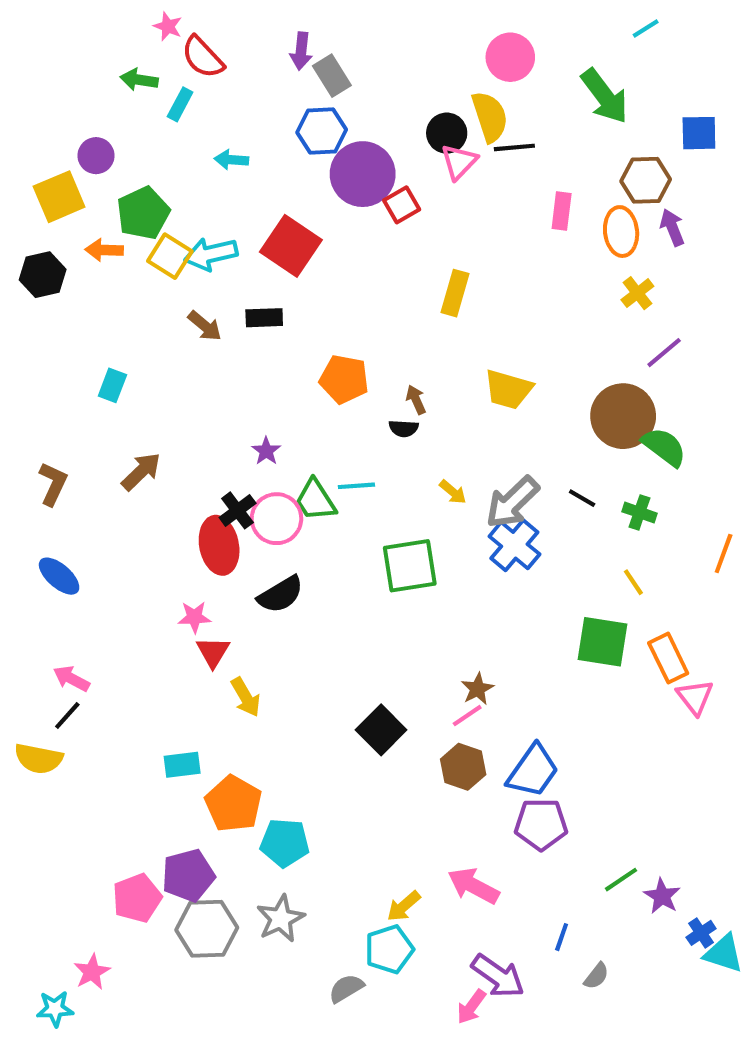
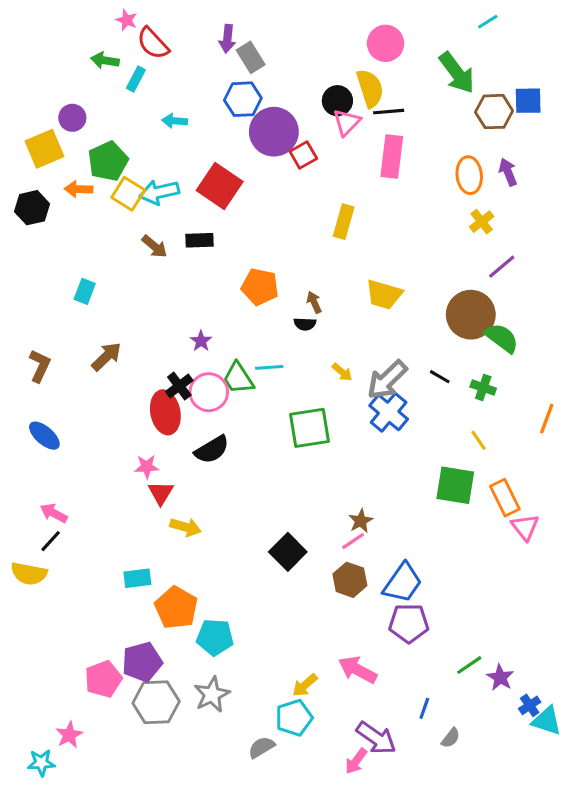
brown hexagon: (646, 180) -> (494, 112), moved
pink rectangle: (562, 211) -> (392, 157), moved, size x1.5
yellow arrow: (246, 697) -> (185, 527), turned -44

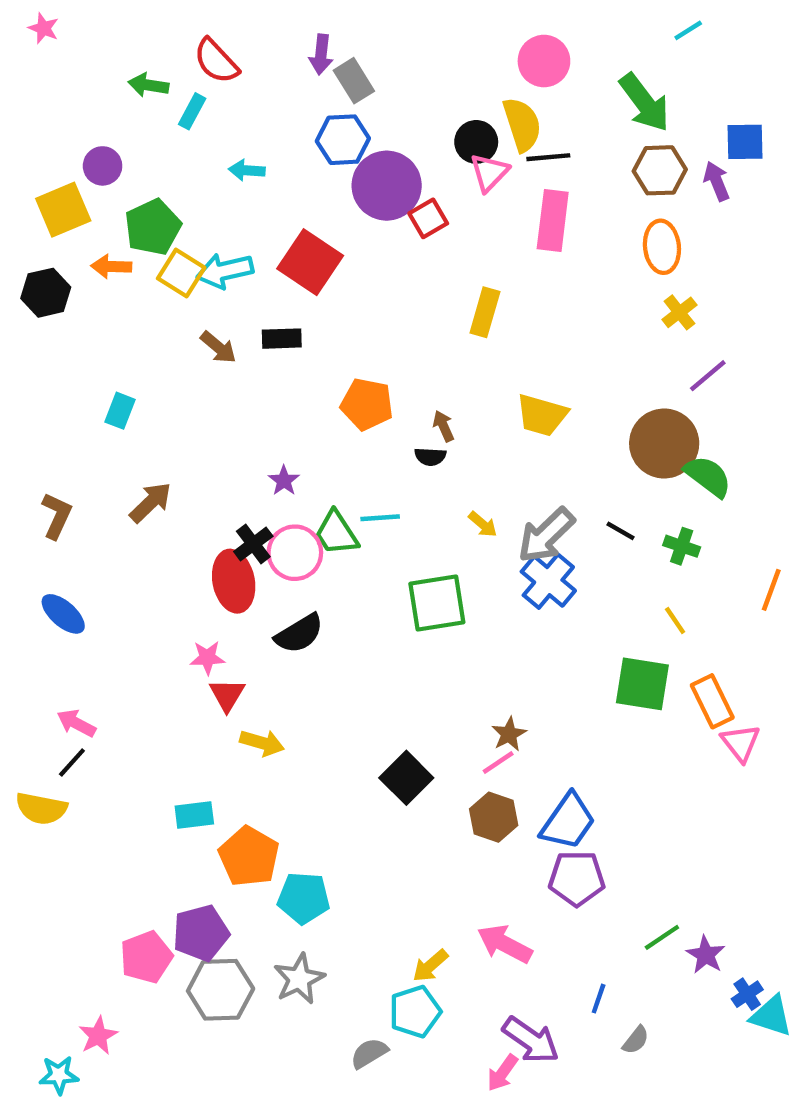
pink star: (127, 20) -> (44, 28), moved
brown hexagon: (494, 112) -> (660, 170), moved
purple arrow: (508, 172) -> (717, 181), moved

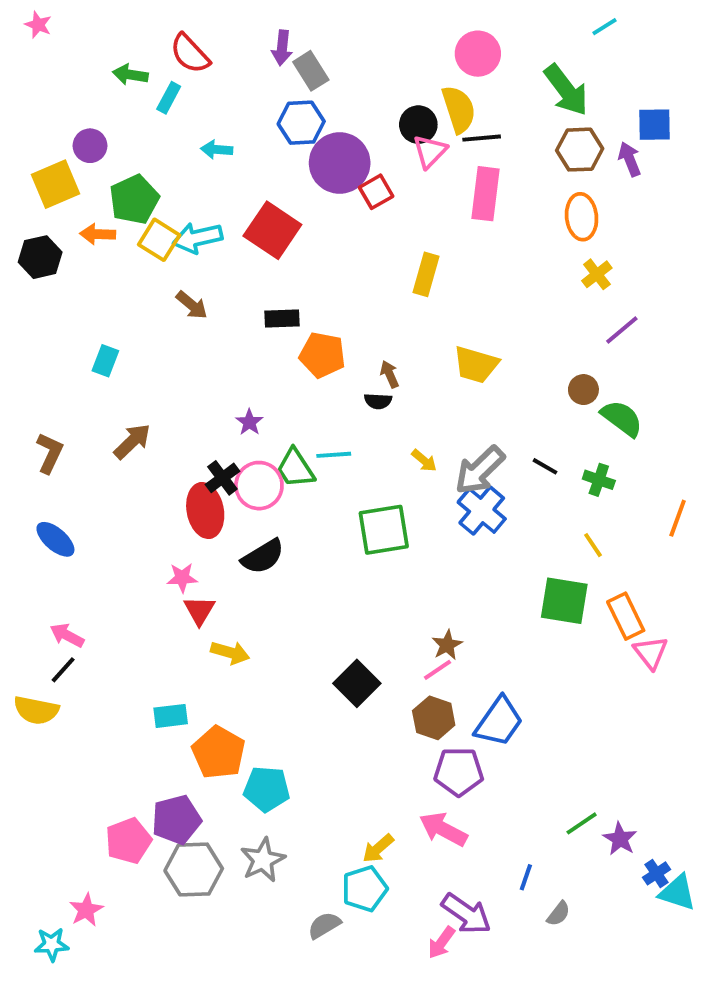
black rectangle: (282, 339) -> (282, 319), moved
brown circle: (664, 443) -> (583, 390), size x0.5
purple pentagon: (577, 878) -> (459, 772), moved

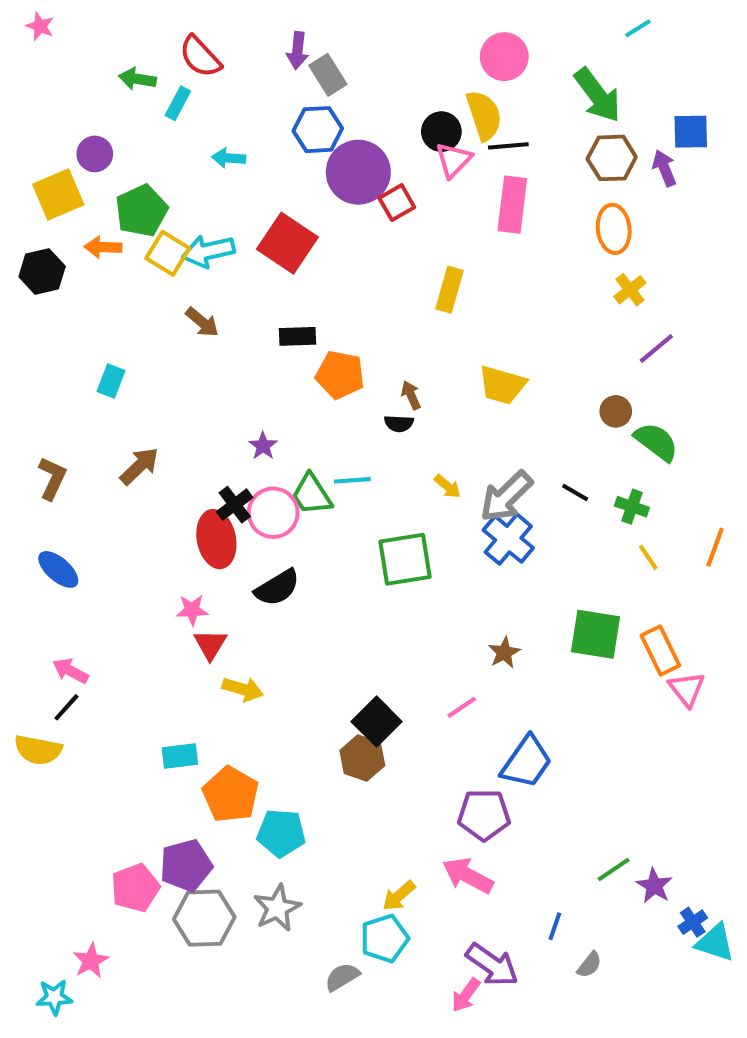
yellow line: (593, 545) -> (648, 557), moved
brown star: (447, 645) -> (504, 653), moved
brown hexagon: (434, 718) -> (362, 758), moved

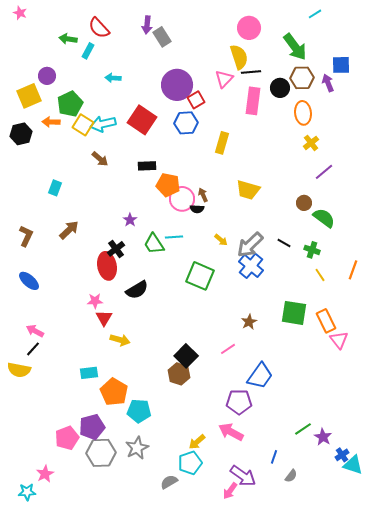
blue hexagon: (318, 130) -> (186, 123), moved
black circle: (441, 132) -> (280, 88), moved
pink circle: (273, 513) -> (182, 199), moved
green square: (405, 559) -> (200, 276), turned 32

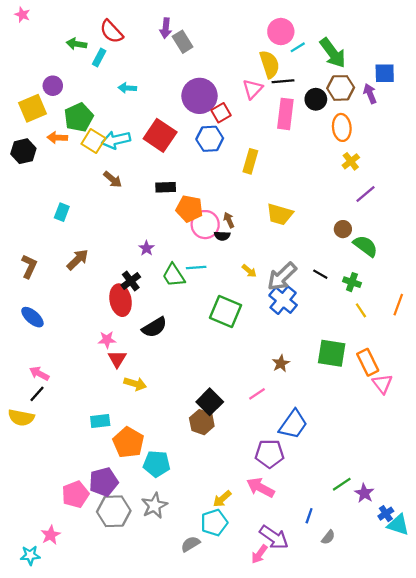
cyan line: (315, 14) -> (298, 47), moved

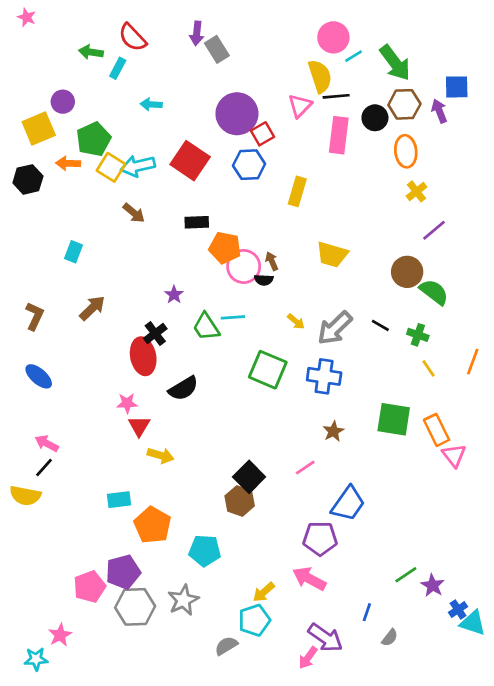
brown circle: (343, 229) -> (407, 272), size x1.5
blue cross: (283, 300) -> (324, 376), moved, turned -32
cyan pentagon: (157, 464) -> (205, 551), moved

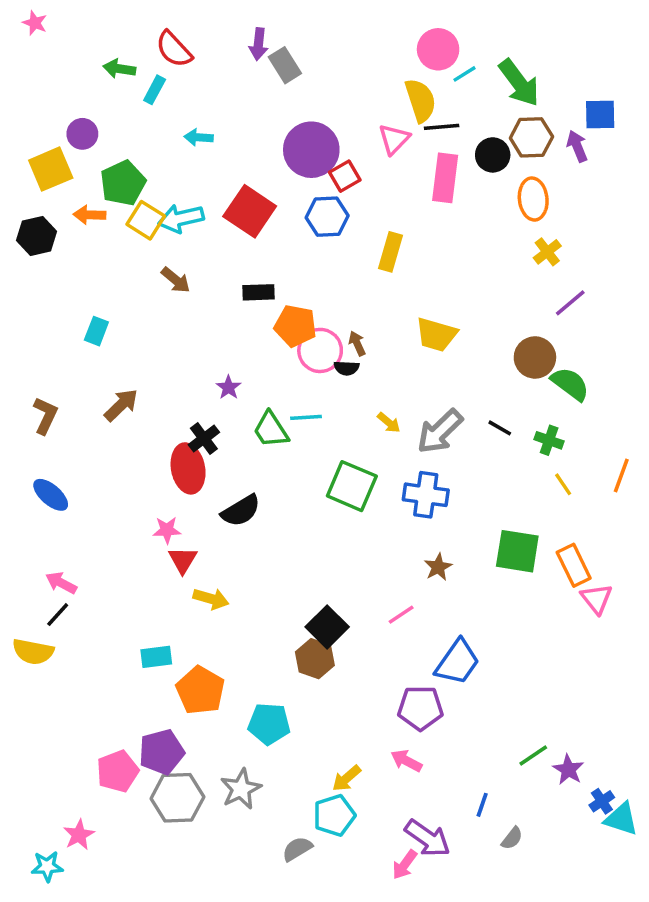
pink arrow: (309, 579) -> (406, 761), size x0.7

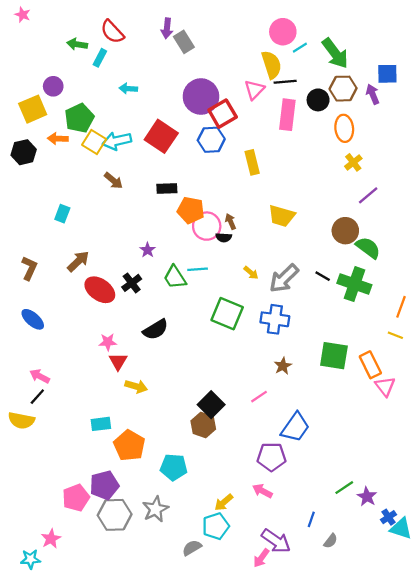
red square: (345, 176) -> (223, 114), size x1.4
yellow rectangle: (391, 252) -> (252, 162), turned -30
green cross: (549, 440) -> (354, 284), size x1.8
red ellipse: (188, 468) -> (100, 290), moved, turned -44
yellow line: (563, 484) -> (395, 335), moved, turned -35

